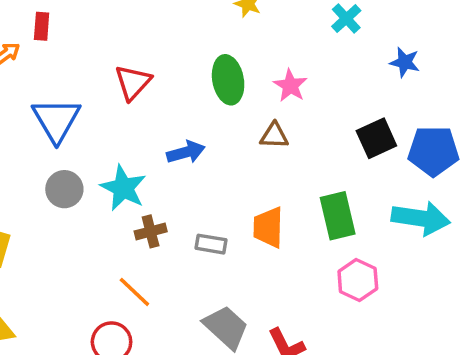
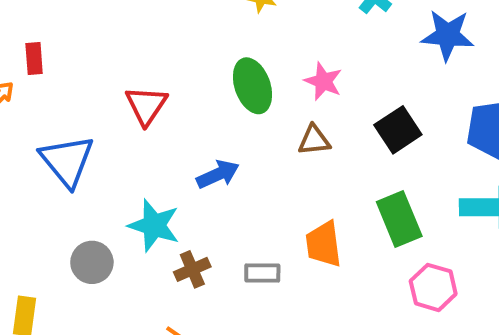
blue star: (405, 62) -> (448, 35), size x1.5
black square: (376, 138) -> (398, 130), moved
gray circle: (64, 189) -> (92, 262), moved

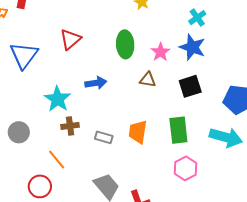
blue star: (448, 35) -> (192, 47), moved
gray circle: (92, 262) -> (19, 132), moved

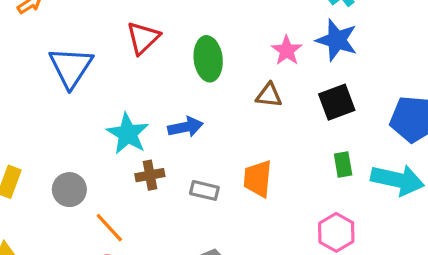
green ellipse: (125, 44) -> (208, 59), moved
blue arrow: (96, 83) -> (185, 127), moved
green rectangle: (178, 130) -> (343, 165), moved, size x0.6
orange line: (57, 159) -> (109, 228), moved

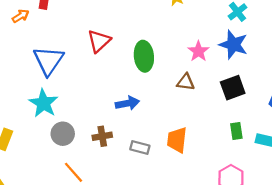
cyan star: (128, 134) -> (43, 103), moved
gray circle: (69, 190) -> (63, 134), moved

